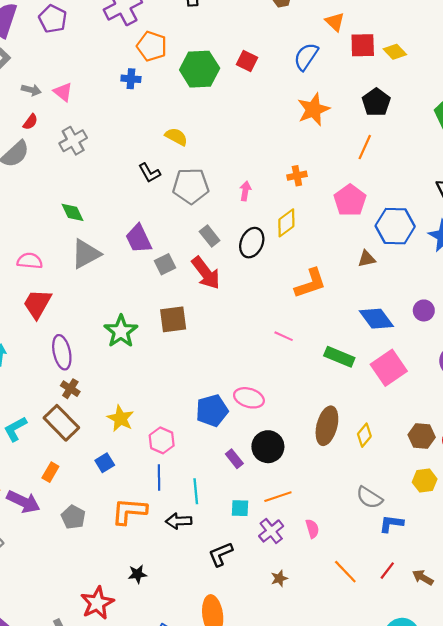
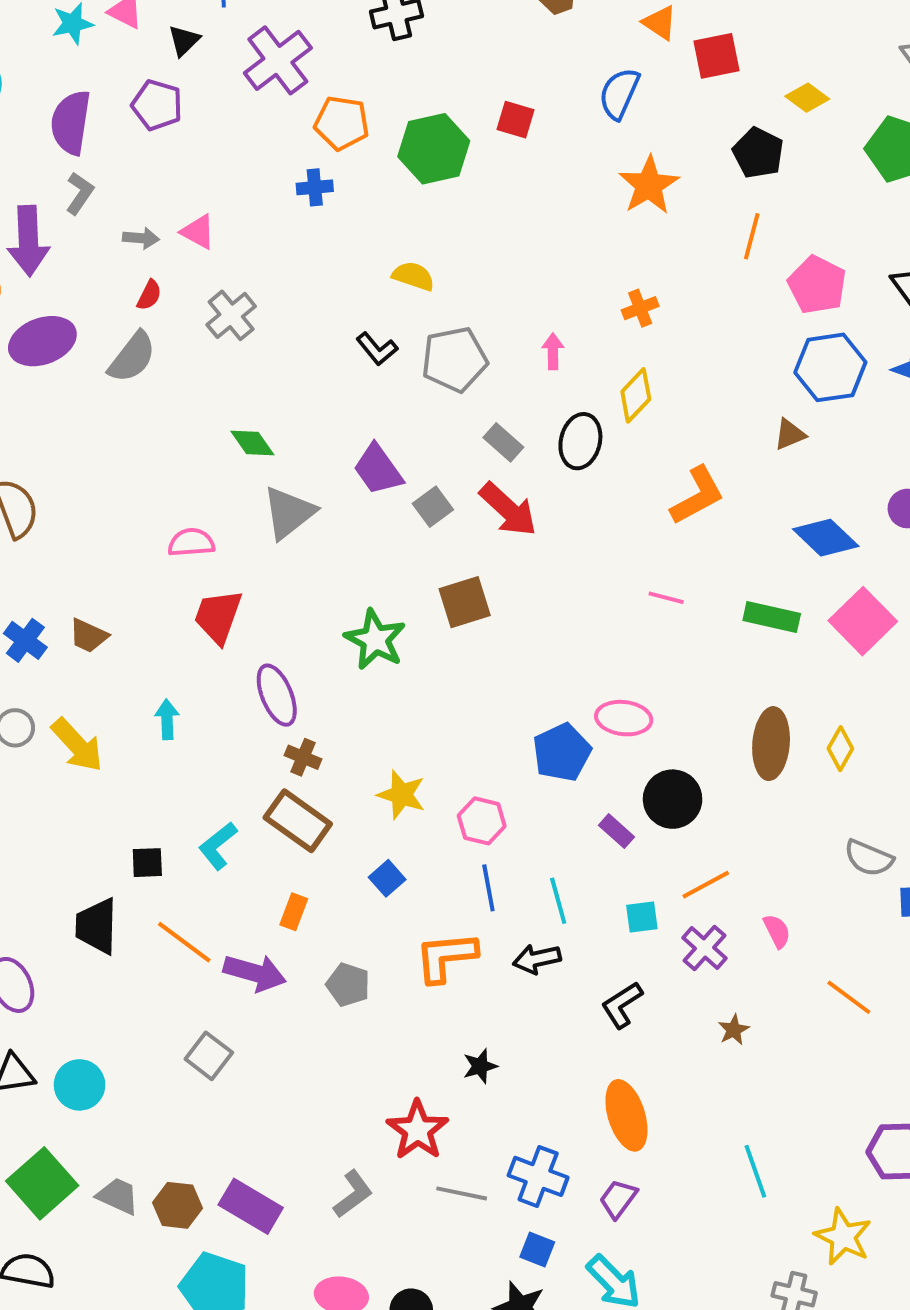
yellow diamond: (395, 52) -> (807, 98), moved
pink pentagon: (350, 200) -> (817, 285), moved

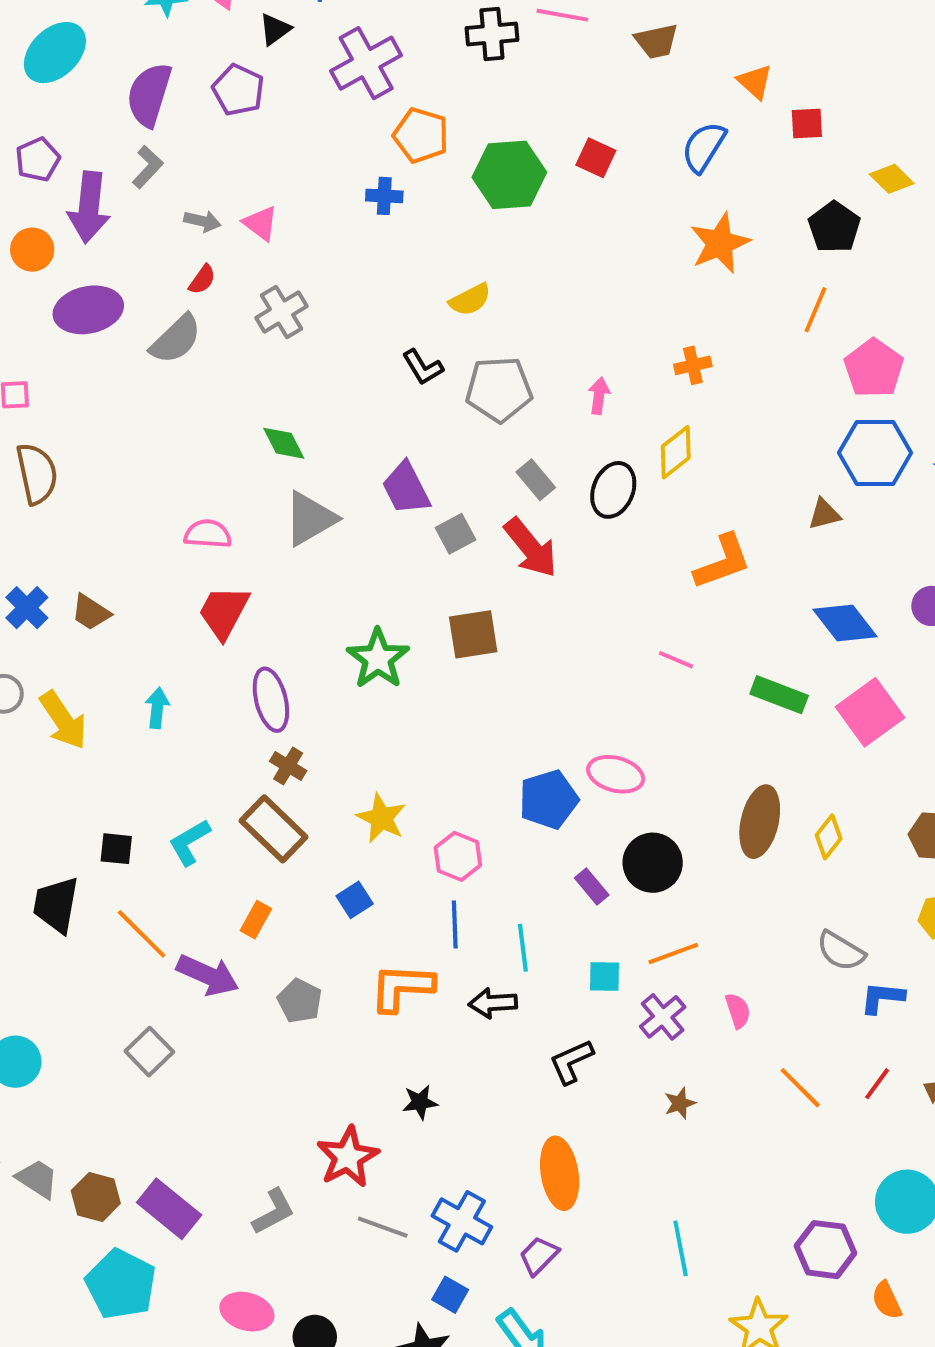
red square: (716, 56) -> (807, 124), size x0.7
yellow semicircle: (413, 276) -> (470, 300), turned 126

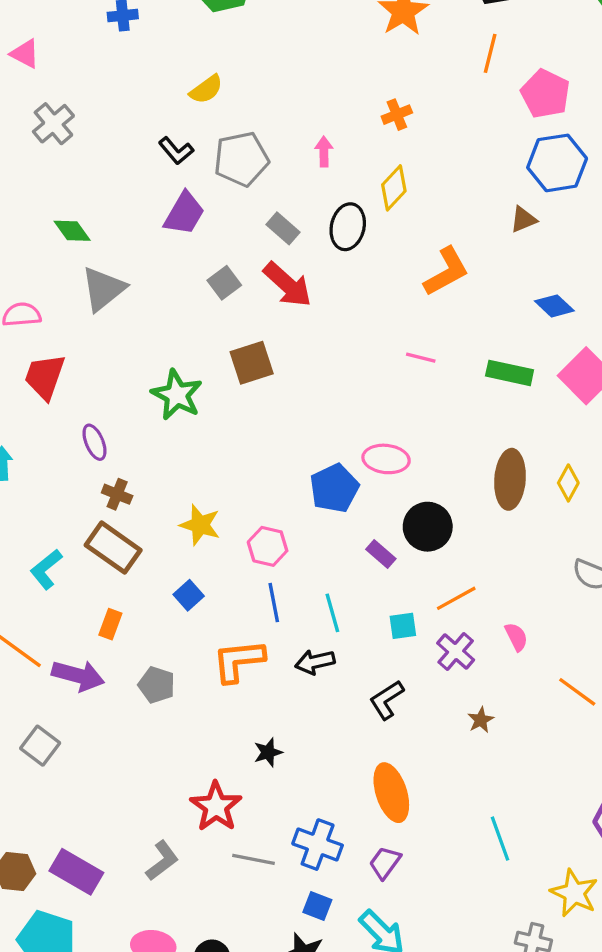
purple trapezoid: (406, 488) -> (184, 213), moved, turned -114
blue diamond: (845, 623) -> (554, 306), size x0.7
purple ellipse: (271, 700) -> (95, 442), size x0.7

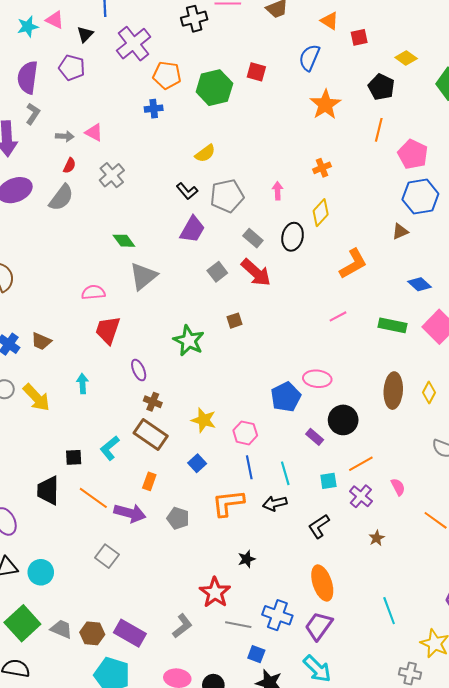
pink line: (421, 358) -> (338, 316), turned -42
brown square: (252, 363) -> (234, 321), size x0.6
purple trapezoid: (385, 863) -> (319, 626), size x1.4
blue square: (317, 906) -> (256, 654), moved

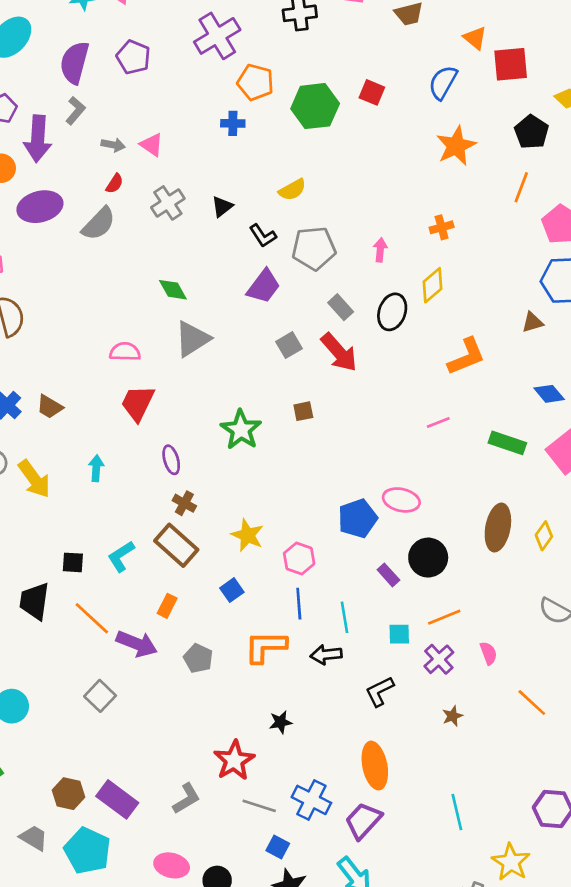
black triangle: (85, 34) -> (222, 206), moved
red square: (359, 37) -> (511, 64), size x1.6
gray trapezoid: (61, 629) -> (34, 838), moved

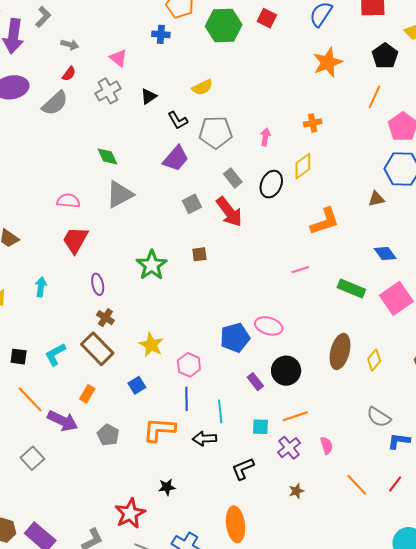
pink triangle: (152, 145) -> (118, 58), moved

